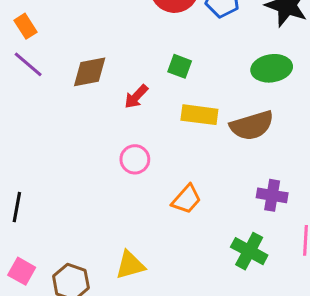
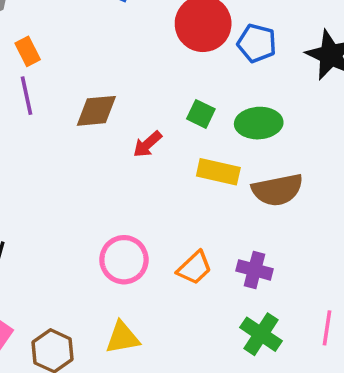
purple line: (28, 64) -> (26, 96), turned 32
green ellipse: (272, 68) -> (259, 123), moved
pink circle: (135, 159) -> (124, 260), moved, size x1.4
purple cross: (272, 195) -> (255, 270), moved

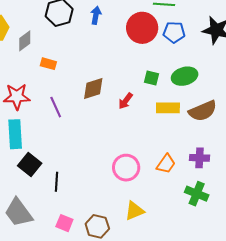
orange rectangle: (28, 51) -> (48, 64), turned -35
purple line: (26, 96) -> (56, 107), moved
green cross: (261, 334) -> (197, 194), moved

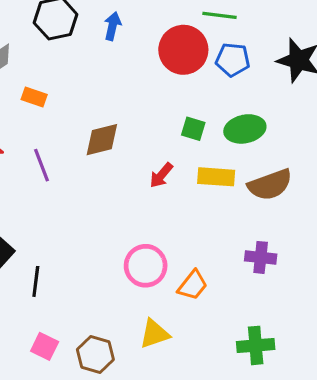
red arrow: (126, 101) -> (161, 175), moved
orange trapezoid: (166, 164) -> (193, 285), moved
green cross: (197, 194) -> (256, 345), moved, turned -30

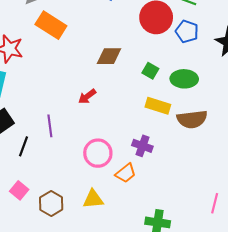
orange rectangle: (34, 97) -> (51, 25), size x1.8
brown diamond: (102, 140) -> (109, 56), moved
purple line: (42, 165) -> (50, 126), moved
red arrow: (161, 175) -> (87, 96), moved
purple cross: (261, 257) -> (142, 146), moved

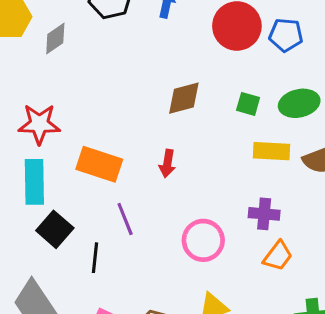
orange rectangle: (51, 25) -> (99, 164), moved
red arrow: (87, 96) -> (167, 163), turned -30
orange trapezoid: (126, 173) -> (278, 256), moved

